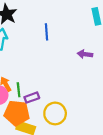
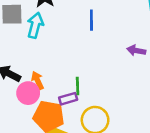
green line: (19, 90) -> (78, 86), moved

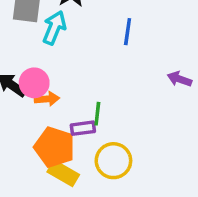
orange arrow: (38, 80) -> (47, 99), turned 102
pink circle: (28, 93) -> (34, 83), moved

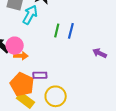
blue line: (128, 32) -> (71, 31), moved
green line: (97, 114) -> (57, 31), moved

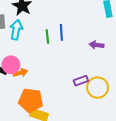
purple rectangle: (40, 75) -> (81, 81), moved
yellow circle: (56, 96) -> (98, 88), moved

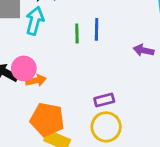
purple rectangle: (81, 81) -> (104, 100), moved
yellow circle: (98, 88) -> (106, 127), moved

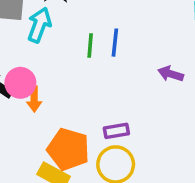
orange arrow: (36, 80) -> (34, 99), turned 96
orange pentagon: (47, 120) -> (68, 149), moved

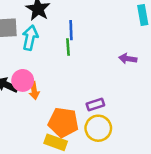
blue line: (115, 43) -> (71, 30), moved

